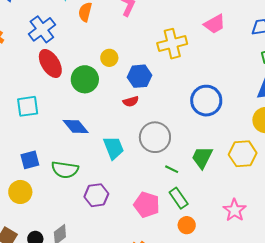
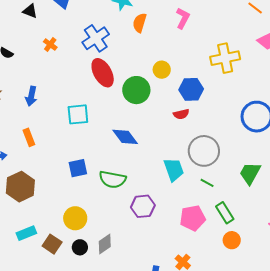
cyan trapezoid: (114, 148) -> (174, 170), moved
green line: (172, 169) -> (207, 183), moved
yellow circle: (20, 192) -> (75, 218), moved
pink pentagon: (147, 205) -> (193, 218), turned -30

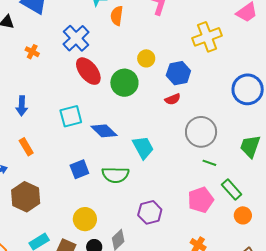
blue diamond: (125, 137) -> (104, 131), moved
cyan trapezoid: (174, 170) -> (143, 147), moved
purple hexagon: (143, 206) -> (150, 212), moved

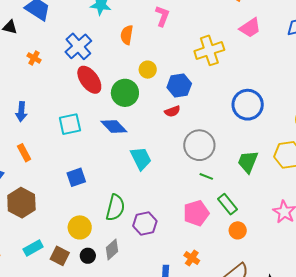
orange semicircle: (117, 16) -> (127, 35), moved
blue diamond: (104, 131) -> (114, 127), moved
green semicircle: (115, 175) -> (115, 208), moved, turned -80

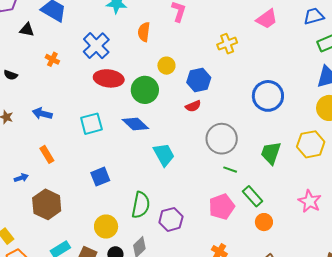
yellow cross: (209, 50) -> (227, 44), size x0.7
red ellipse: (89, 80) -> (109, 78), turned -44
blue arrow: (21, 112) -> (42, 113), turned 102

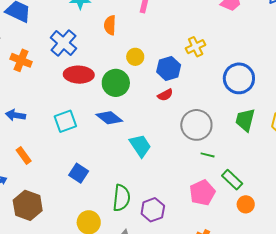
yellow cross: (227, 44) -> (196, 47), moved
orange cross: (52, 59) -> (21, 60), size x1.5
green trapezoid: (271, 153) -> (245, 120), moved
blue square: (100, 177) -> (79, 173), turned -30

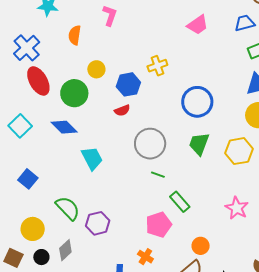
red ellipse: (79, 75) -> (38, 81), turned 52
cyan square: (65, 121) -> (20, 126), turned -30
pink pentagon: (202, 193) -> (159, 225), moved
green semicircle: (121, 198) -> (68, 208), turned -56
orange circle: (246, 204) -> (201, 246), moved

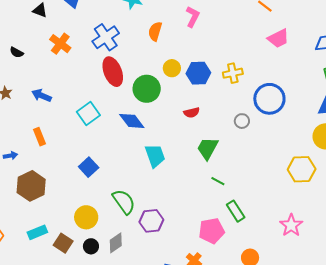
blue hexagon: (128, 84) -> (198, 73), moved
blue circle: (197, 102) -> (269, 99), moved
gray circle: (150, 144) -> (242, 121), moved, size x0.5
green trapezoid: (199, 144) -> (208, 148), moved

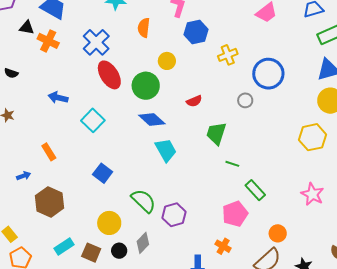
orange cross: (60, 44) -> (48, 41), moved
blue hexagon: (198, 73) -> (196, 32), moved
blue arrow: (41, 95) -> (58, 98), moved
blue diamond: (132, 121) -> (152, 120), moved

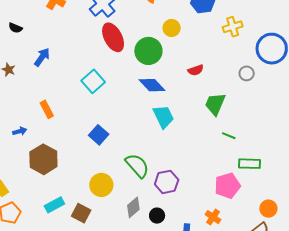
blue arrow: (58, 98) -> (42, 57), moved, turned 108
green rectangle: (255, 190) -> (249, 164), turned -50
black circle: (119, 251) -> (157, 216), moved

